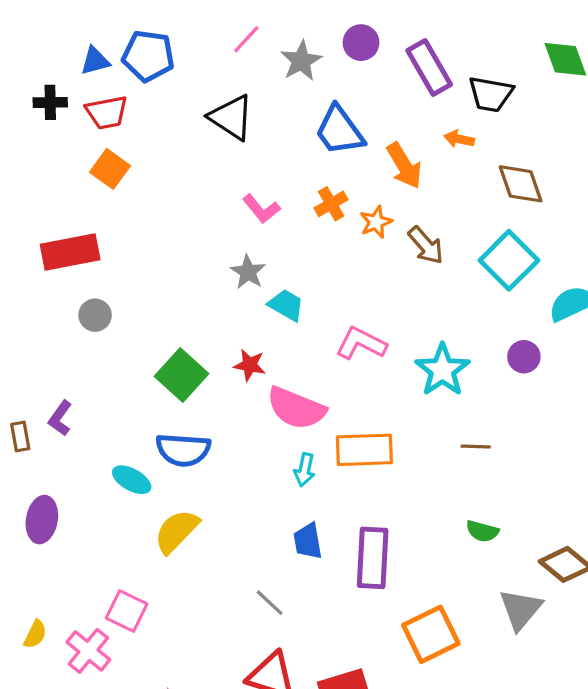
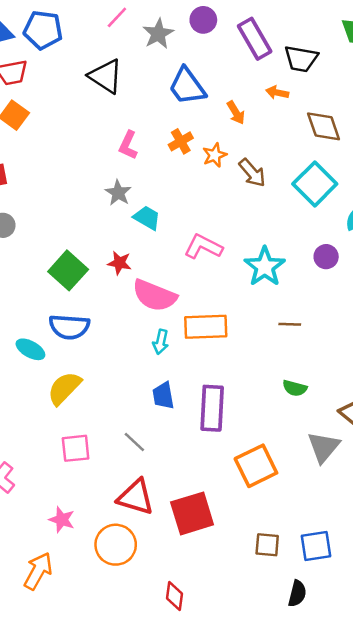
orange arrow: (404, 166) -> (236, 113), size x0.7
pink L-shape: (261, 209) -> (128, 145), turned 64
pink square: (127, 611) -> (76, 448), moved, turned -32

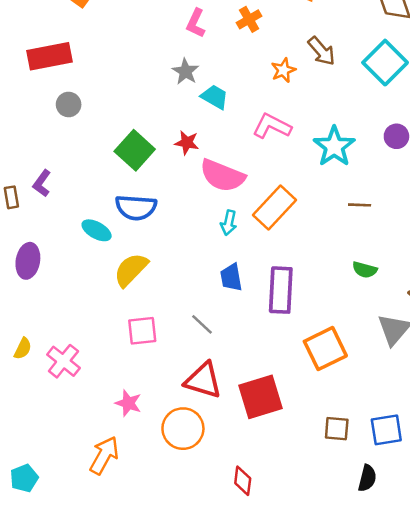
orange star: (215, 155) -> (283, 70), moved
orange rectangle: (206, 327) -> (274, 207), turned -45

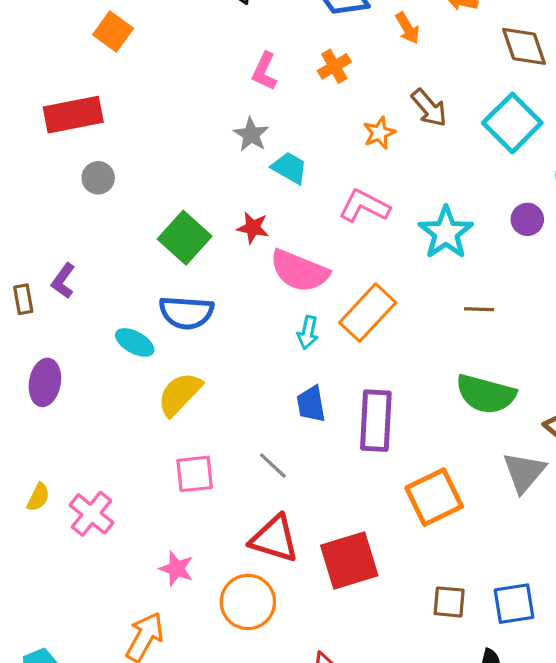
green semicircle: (365, 270) -> (486, 394), size x1.8

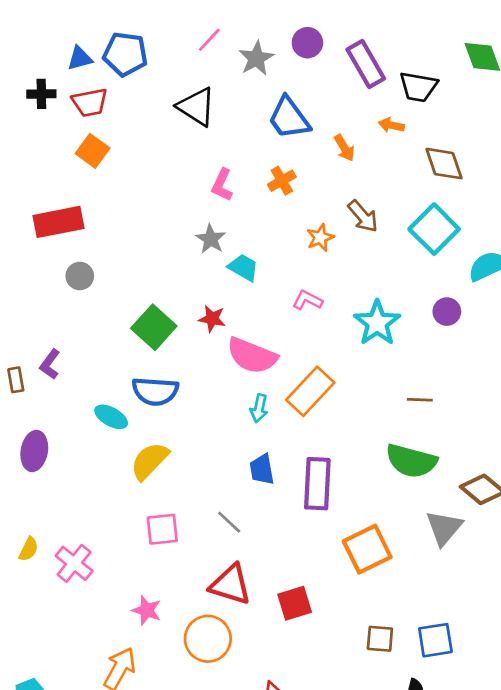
pink L-shape: (364, 206) -> (307, 300), size x0.7
brown line: (479, 309) -> (420, 400), moved
red square: (349, 560) -> (295, 603), size x0.7

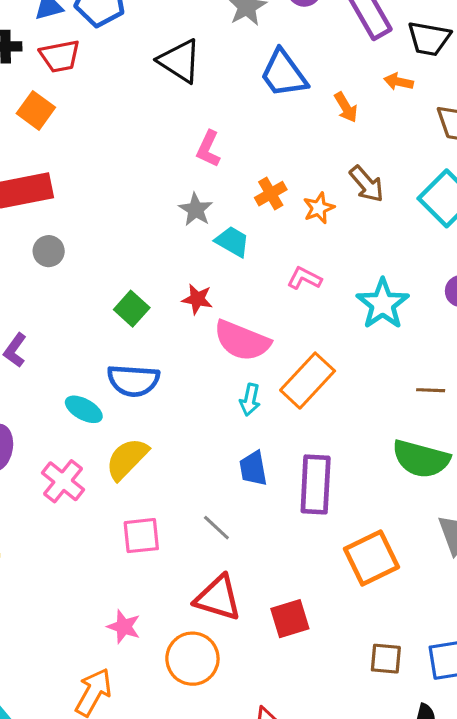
orange square: (93, 151) -> (36, 110), moved
orange cross: (282, 181) -> (271, 194), moved
green square: (154, 327) -> (132, 309), size x0.7
pink cross: (74, 563) -> (63, 481), moved

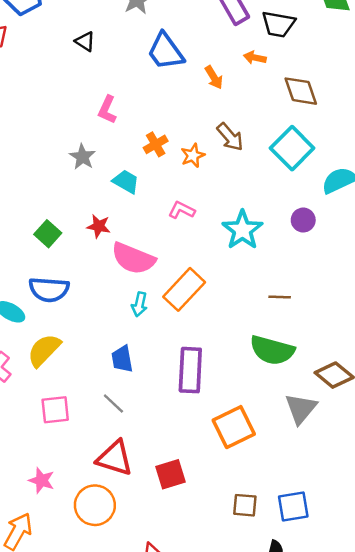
black triangle: (180, 61) -> (85, 41), size x0.6
gray star: (196, 210) -> (82, 157), moved
blue trapezoid: (253, 468) -> (122, 359), moved

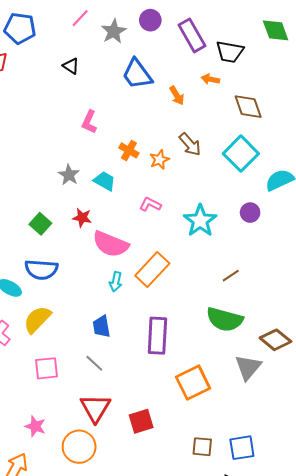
orange cross: (156, 144) -> (129, 150), turned -30
gray star: (82, 157) -> (69, 175), moved
brown line: (280, 297) -> (231, 276), turned -36
red triangle: (115, 458) -> (95, 408), turned 44

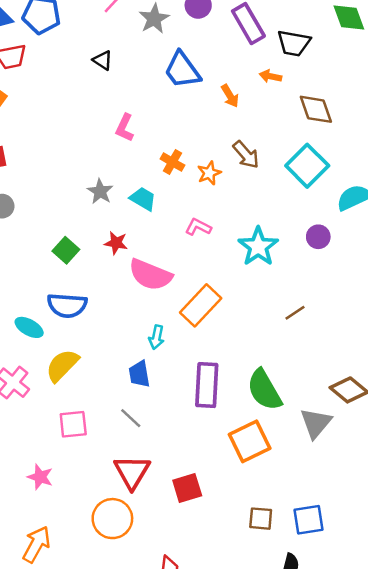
cyan arrow: (116, 282) -> (157, 337), moved
green semicircle: (225, 319) -> (264, 390), moved, turned 45
pink star: (35, 426) -> (40, 477), moved

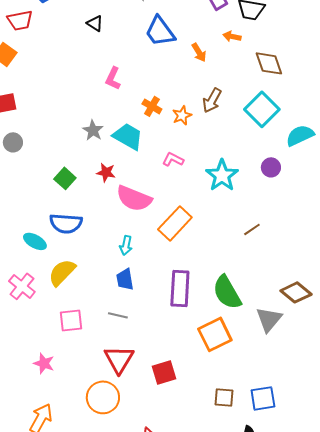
brown arrow: (246, 155) -> (212, 100), turned 70
cyan trapezoid: (143, 199) -> (128, 136), size x1.4
cyan arrow: (157, 337) -> (126, 245), moved
gray line: (131, 418) -> (118, 315), turned -30

